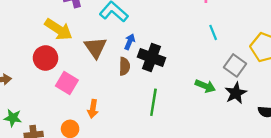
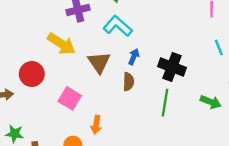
black cross: (151, 57) -> (172, 67), moved
red circle: (46, 58) -> (32, 74), moved
green line: (153, 102) -> (165, 103), moved

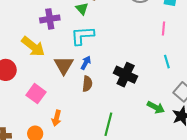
cyan L-shape: (118, 26) -> (82, 36), turned -50
blue arrow: (134, 57) -> (86, 63), moved
green line: (165, 103) -> (108, 124), moved

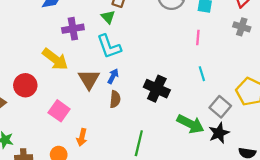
cyan L-shape: (82, 36) -> (109, 47), turned -105
green arrow: (156, 107) -> (190, 124), size x1.4

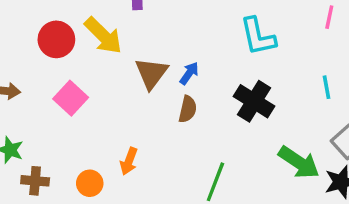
pink line: (198, 37) -> (329, 17), moved
cyan L-shape: (109, 47) -> (258, 36), moved
red circle: (25, 85) -> (56, 39), moved
pink square: (59, 111) -> (71, 98), moved

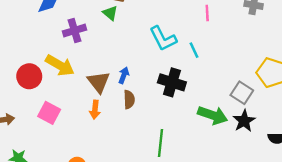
cyan line: (326, 87) -> (194, 50), moved
orange arrow: (129, 161) -> (95, 110), moved

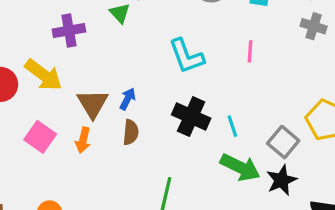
pink line: (207, 13) -> (250, 51), moved
cyan line: (194, 50) -> (232, 126), moved
pink square: (49, 113) -> (40, 137), moved

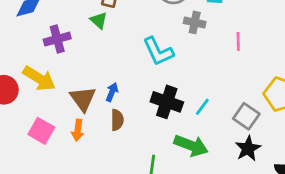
gray cross: (314, 26) -> (195, 22), moved
pink line: (250, 51) -> (238, 41), moved
cyan line: (232, 126) -> (202, 107), turned 60
green arrow: (240, 167) -> (191, 146), moved

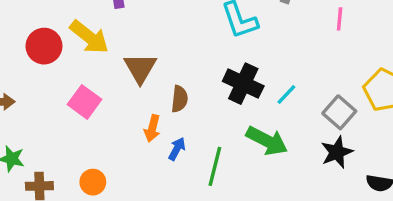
blue arrow: (112, 92) -> (177, 149), moved
orange arrow: (78, 130) -> (152, 128), moved

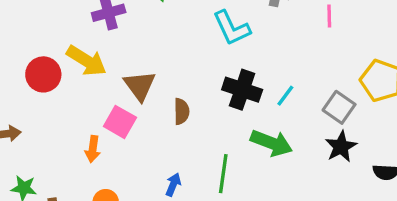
pink square: (84, 102) -> (120, 122), moved
orange arrow: (152, 128) -> (93, 149), moved
blue arrow: (177, 149) -> (173, 185), moved

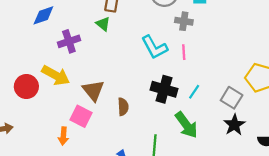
pink line: (329, 16) -> (184, 52), moved
green arrow: (271, 143) -> (186, 125), turned 36

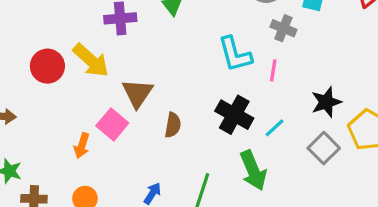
black star: (234, 125) -> (326, 102), moved

